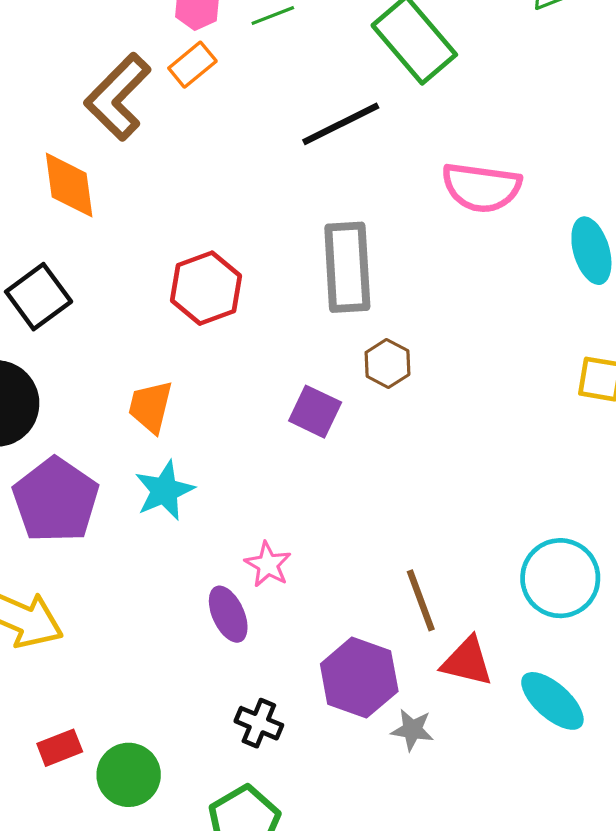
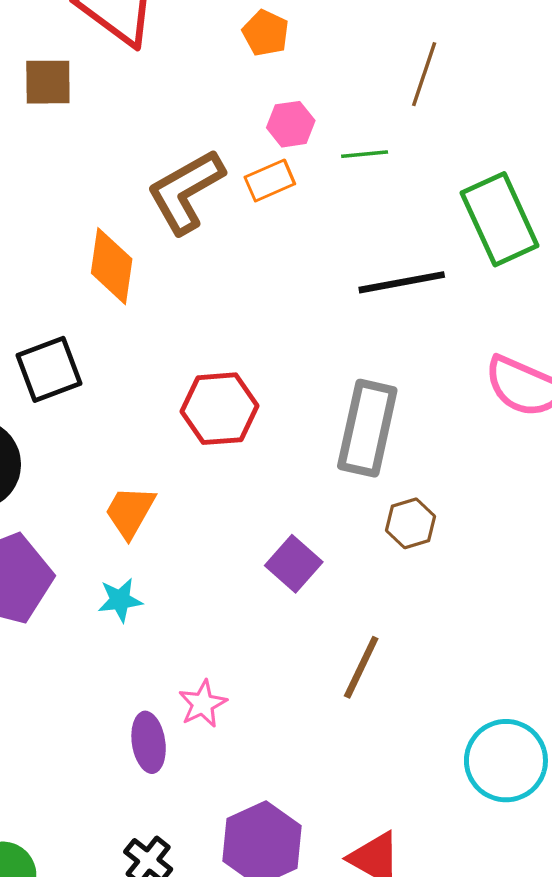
brown hexagon: (387, 364) -> (411, 523), moved
cyan star: (164, 491) -> (120, 600), size x0.7
cyan circle: (560, 578) -> (506, 761), moved
brown line: (421, 600) -> (361, 667), moved, turned 30

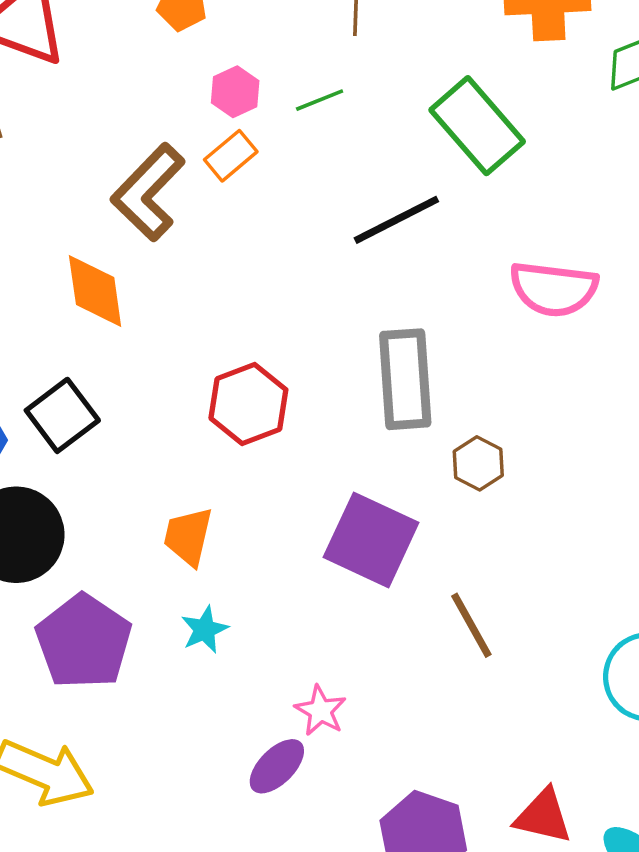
purple square: (294, 564) -> (371, 540), size x1.6
brown line: (361, 667) -> (471, 625), turned -38
purple ellipse: (149, 742) -> (277, 766), turned 70

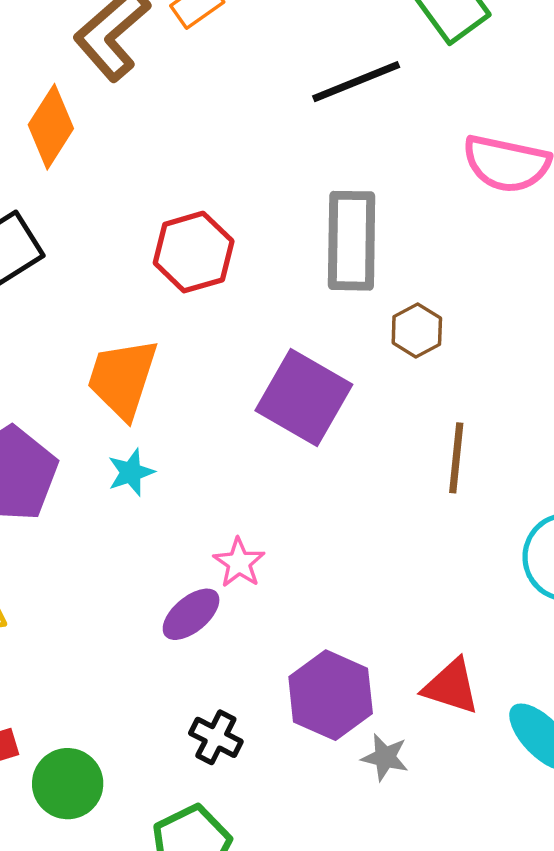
orange diamond: (95, 291) -> (51, 127), turned 36
orange trapezoid: (188, 536) -> (122, 378), size x1.4
brown line: (471, 625) -> (456, 458), moved, turned 30

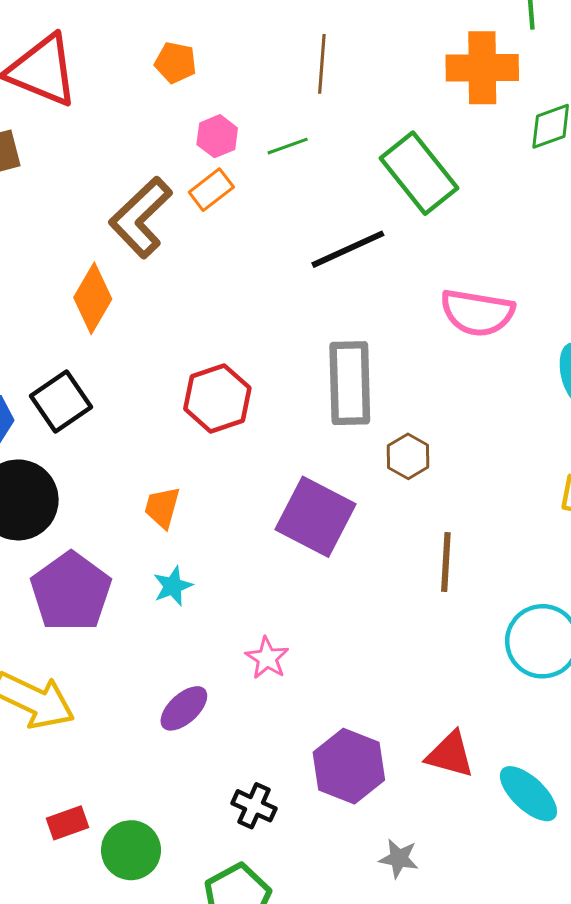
orange trapezoid: (122, 378) -> (162, 507), size x0.6
purple ellipse: (191, 614) -> (184, 708), moved
gray star: (385, 757) -> (399, 858), moved

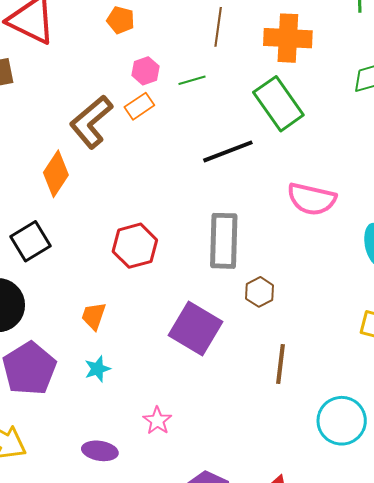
orange cross: (482, 68) -> (288, 38), moved
purple ellipse: (184, 708) -> (100, 451), turned 48

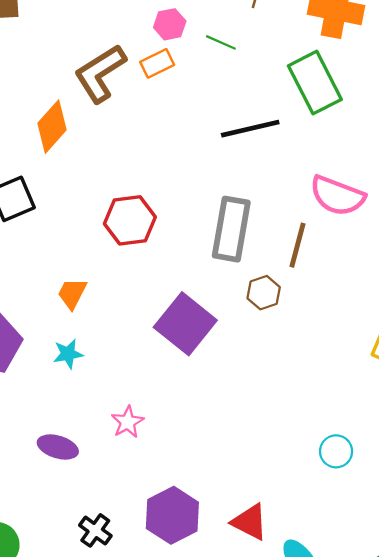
green line: (192, 80) -> (221, 42), turned 32
brown line: (280, 364) -> (298, 245), moved
cyan circle: (342, 421) -> (336, 451), size x0.6

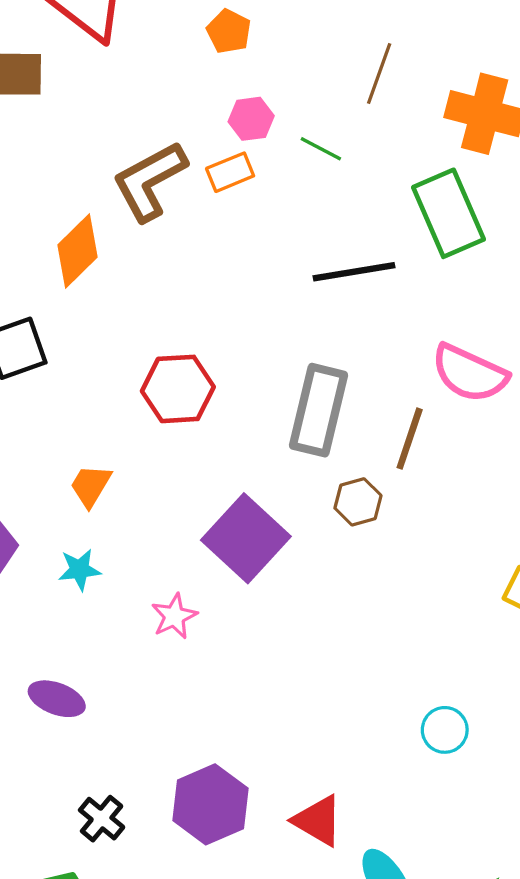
pink star: (128, 422) -> (174, 616), moved

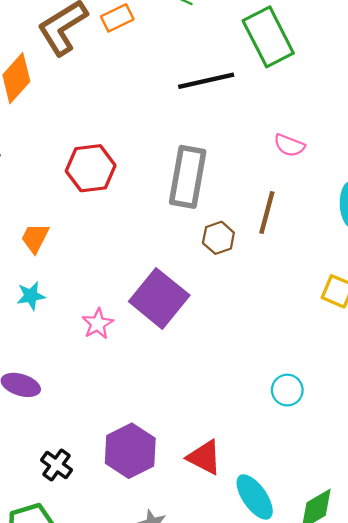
pink semicircle: (470, 373) -> (289, 145), size x0.6
brown line: (410, 439) -> (267, 212), moved
purple square: (246, 538) -> (159, 298), moved

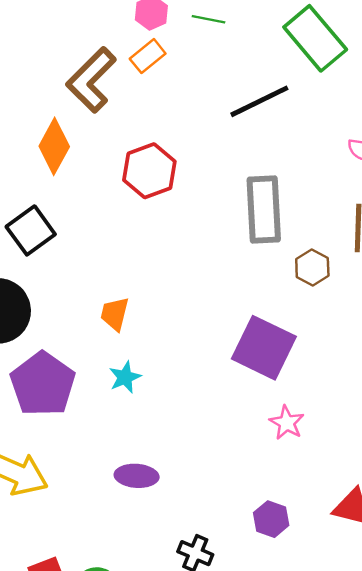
red hexagon: (91, 168) -> (149, 171), moved
pink star: (98, 324) -> (287, 423), moved
purple hexagon: (130, 451) -> (271, 519), size x0.6

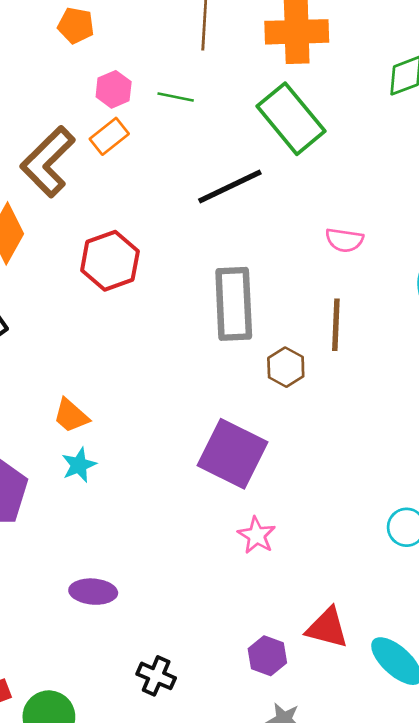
orange trapezoid: (115, 314) -> (71, 416), turned -63
cyan star: (125, 377) -> (79, 465), moved
purple hexagon: (271, 519) -> (267, 656), moved

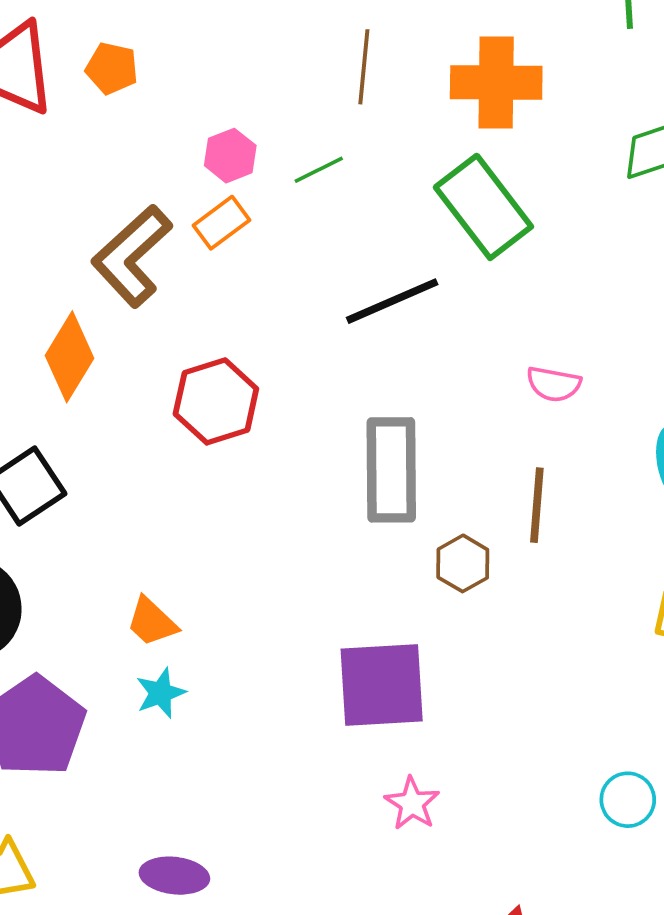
orange pentagon: (76, 25) -> (112, 68), moved
green line: (176, 97) -> (319, 170), turned -40
purple square: (232, 454) -> (382, 685), turned -32

